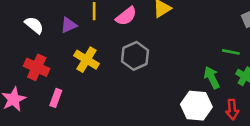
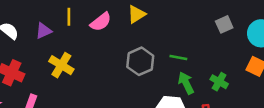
green line: (231, 52) -> (178, 57), moved
gray hexagon: (135, 56) -> (140, 61), moved

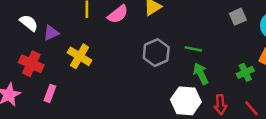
purple triangle: (44, 31) -> (51, 33), moved
green cross: (219, 82) -> (245, 72), moved, turned 35

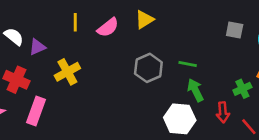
gray square: (238, 17) -> (235, 30), turned 35
yellow cross: (80, 56) -> (67, 72), turned 30
pink rectangle: (50, 93) -> (36, 111), size x1.5
red arrow: (221, 105) -> (223, 112), moved

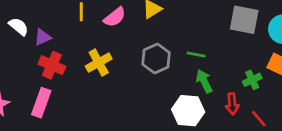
gray square: (235, 30) -> (244, 20), size x1.6
yellow cross: (67, 72) -> (99, 63), moved
red cross: (16, 80) -> (52, 65), moved

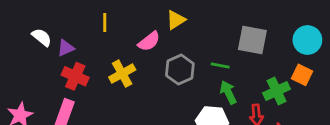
pink semicircle: (115, 17) -> (149, 41), moved
gray square: (244, 20) -> (252, 40), moved
green cross: (252, 80) -> (277, 91), size x1.4

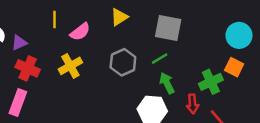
gray square: (252, 40) -> (168, 28), moved
pink semicircle: (149, 41) -> (80, 32), moved
green line: (220, 66) -> (160, 59), turned -42

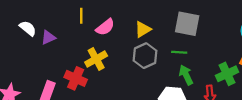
yellow triangle: (119, 17) -> (143, 29), moved
green line: (160, 59) -> (179, 52), turned 35
red cross: (28, 68) -> (76, 78), moved

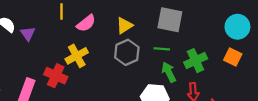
purple triangle: (48, 37) -> (28, 34), turned -42
green cross: (227, 74) -> (196, 61), moved

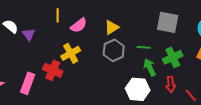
gray square: (170, 20) -> (168, 22), moved

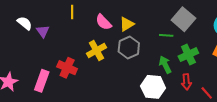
gray square: (168, 22) -> (183, 19), turned 30
pink semicircle: (79, 25) -> (103, 22), moved, turned 84
green line: (144, 47) -> (166, 35), moved
yellow cross: (71, 53) -> (96, 51), moved

